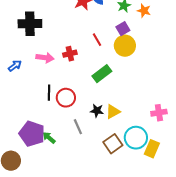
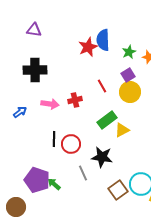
black star: (97, 111) -> (102, 157), size x1.5
yellow triangle: (113, 112) -> (122, 130), moved

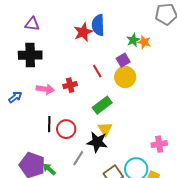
purple triangle: (34, 30) -> (32, 24), moved
green star: (129, 52) -> (133, 40), moved
yellow triangle: (122, 130) -> (105, 129), moved, turned -35
gray line: (83, 173) -> (78, 158), turned 56

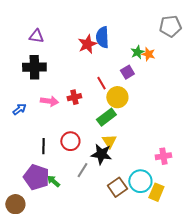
yellow circle: (125, 77) -> (117, 97), moved
black line: (49, 124) -> (43, 146), moved

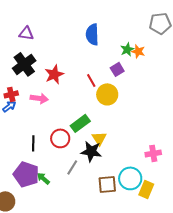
red star: (87, 44) -> (54, 74), moved
black cross: (34, 67) -> (24, 64), turned -35
red cross: (74, 97) -> (11, 94), moved
green rectangle: (106, 117) -> (80, 123), moved
brown square: (117, 187) -> (107, 184), turned 30

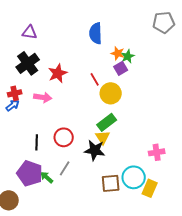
green star: (127, 49) -> (128, 56), moved
orange star: (138, 51) -> (118, 53), moved
green rectangle: (80, 123) -> (107, 122), moved
gray line: (72, 167) -> (65, 168), moved

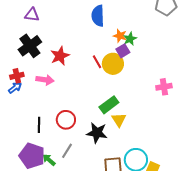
yellow circle: (111, 93) -> (113, 64), moved
yellow triangle: (103, 137) -> (119, 120), moved
pink cross: (157, 152) -> (164, 87), moved

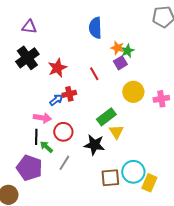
yellow circle: (113, 64) -> (133, 92), moved
red cross: (17, 76) -> (69, 94), moved
pink arrow: (45, 80) -> (42, 118), moved
blue arrow: (15, 88) -> (56, 100), moved
green arrow: (49, 160) -> (46, 147), moved

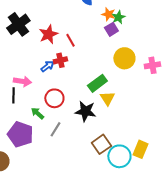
red line: (94, 74) -> (70, 40), moved
pink arrow: (42, 118) -> (22, 81), moved
black line: (36, 137) -> (13, 95), moved
cyan circle: (133, 172) -> (119, 156), moved
brown square: (110, 178) -> (101, 144), turned -30

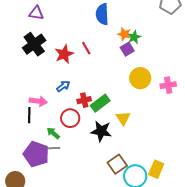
red line: (70, 40) -> (86, 48), moved
red cross: (60, 60) -> (84, 100), moved
green rectangle: (97, 83) -> (100, 103), moved
gray line: (55, 129) -> (52, 148), moved, turned 56

